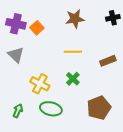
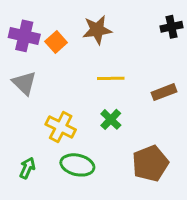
brown star: (75, 19) -> (97, 30), moved

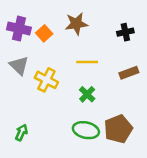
black cross: (172, 27) -> (125, 32), moved
yellow cross: (61, 127) -> (46, 80), moved
green ellipse: (77, 165) -> (86, 130), moved

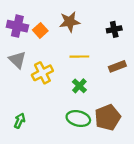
yellow cross: (46, 80) -> (42, 73), turned 36

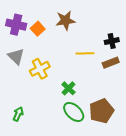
black cross: (114, 29) -> (112, 41), moved
yellow line: (79, 57) -> (85, 53), moved
green cross: (79, 86) -> (69, 88), moved
green ellipse: (78, 119) -> (74, 112), turned 30

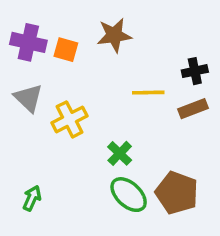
orange square: (38, 29) -> (66, 50), turned -32
brown pentagon: (101, 111) -> (177, 193), turned -30

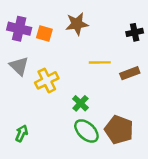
black cross: (195, 71) -> (135, 32), moved

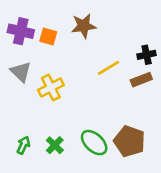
black cross: (135, 32) -> (147, 55), moved
yellow line: (100, 62) -> (109, 68), turned -30
green cross: (80, 103) -> (55, 145), moved

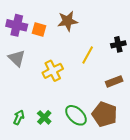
yellow line: (109, 68) -> (88, 55), turned -30
brown rectangle: (141, 80) -> (114, 81), moved
yellow cross: (51, 88) -> (53, 71), moved

